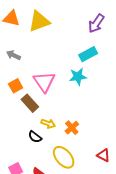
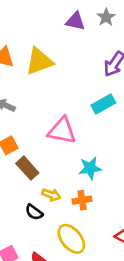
cyan star: (78, 77) -> (90, 168), moved
pink triangle: (44, 82) -> (62, 131), moved, turned -45
orange cross: (72, 128) -> (82, 200), turned 32

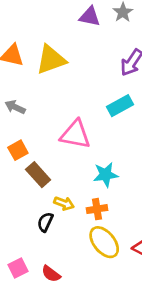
black semicircle: (34, 212) -> (45, 222), turned 78
yellow ellipse: (71, 239) -> (104, 242), moved

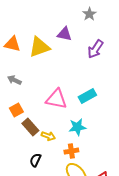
purple triangle: (90, 17) -> (64, 34), moved
cyan rectangle: (120, 106) -> (87, 96), moved
yellow arrow: (64, 203) -> (48, 136), moved

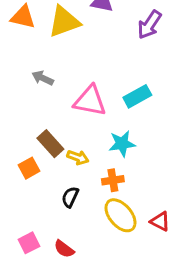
gray arrow: (14, 80) -> (43, 78), moved
orange square: (16, 110) -> (29, 168), moved
black semicircle: (35, 160) -> (70, 197), moved

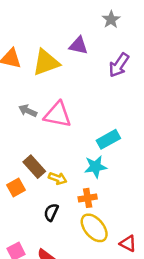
cyan rectangle: (137, 96) -> (108, 139), moved
pink triangle: (90, 101) -> (58, 115), moved
red triangle: (160, 221) -> (128, 244), moved

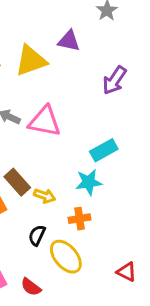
purple arrow: (119, 65) -> (114, 80), moved
yellow ellipse: (94, 228) -> (66, 257), moved

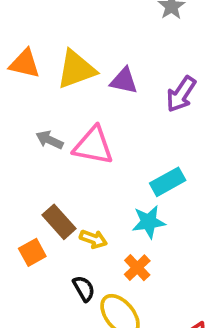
purple triangle: (69, 41) -> (124, 81), moved
orange cross: (80, 219) -> (137, 268), turned -35
black semicircle: (37, 235) -> (84, 289), turned 125

